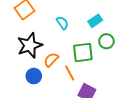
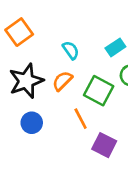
green square: (83, 53) -> (99, 91), turned 35
orange semicircle: (51, 60) -> (62, 81), moved

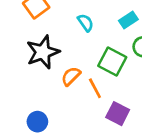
orange semicircle: (62, 81) -> (71, 76), moved
blue circle: (32, 123) -> (37, 122), moved

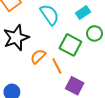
cyan semicircle: (86, 23) -> (50, 15), size x1.5

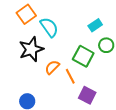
cyan semicircle: (50, 15) -> (49, 27), moved

